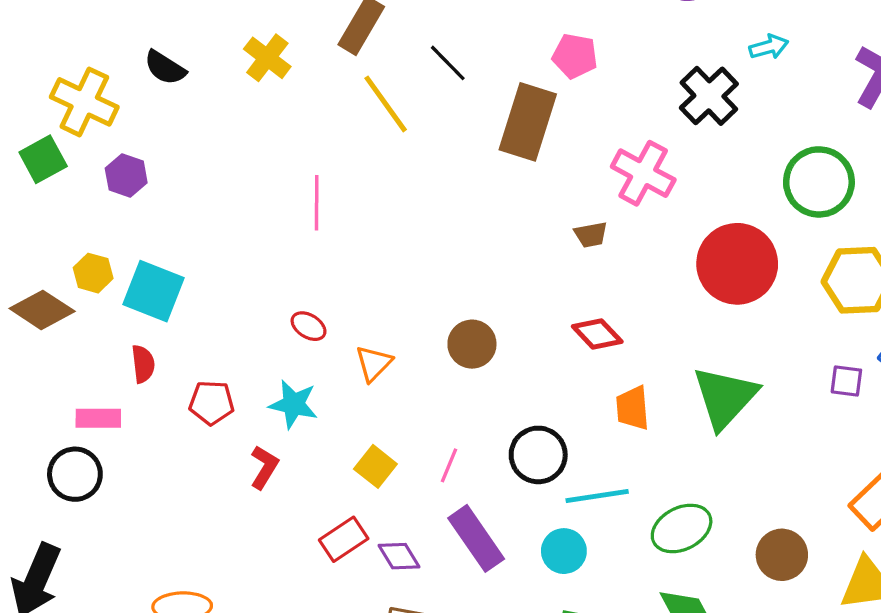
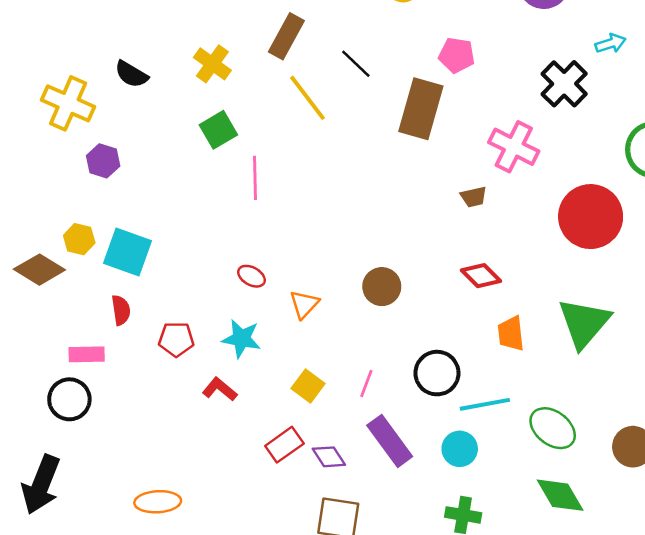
green square: (43, 159) -> (218, 130), moved
red L-shape: (264, 467) -> (220, 389), turned -80
green ellipse: (682, 528) -> (553, 428), turned 66

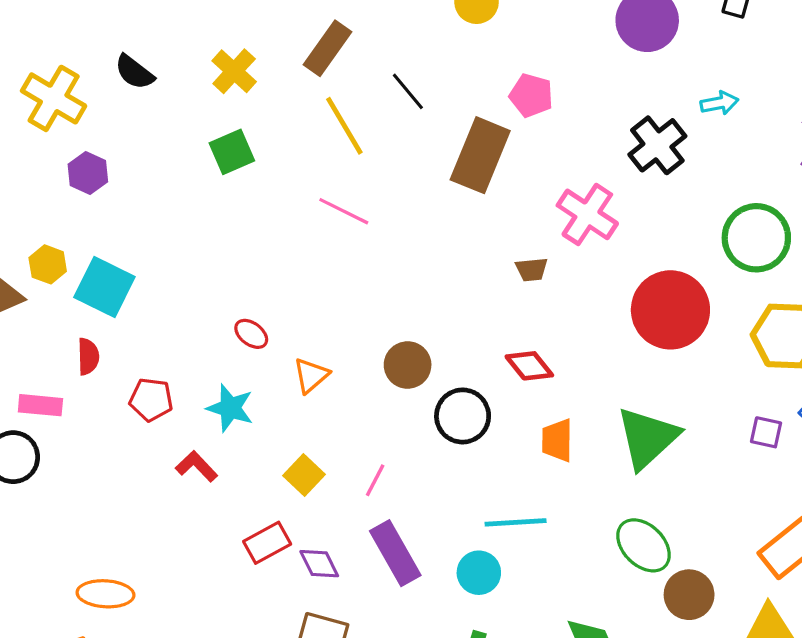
pink line: (255, 178) -> (344, 211), moved, turned -69
black circle: (437, 373) -> (463, 416), moved
green ellipse: (553, 428) -> (644, 545), moved

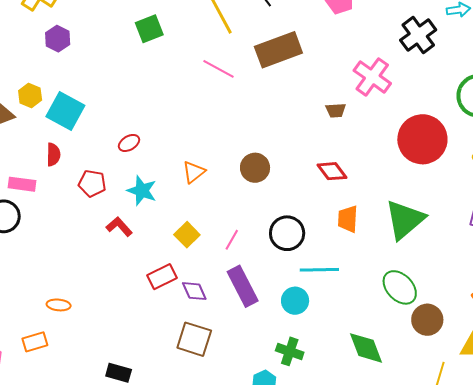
brown rectangle: (480, 155) -> (278, 50), moved, turned 45
red ellipse: (251, 334) -> (129, 143), moved, turned -70
black circle: (463, 416) -> (287, 233), moved
orange ellipse: (105, 594) -> (59, 305), size x0.7

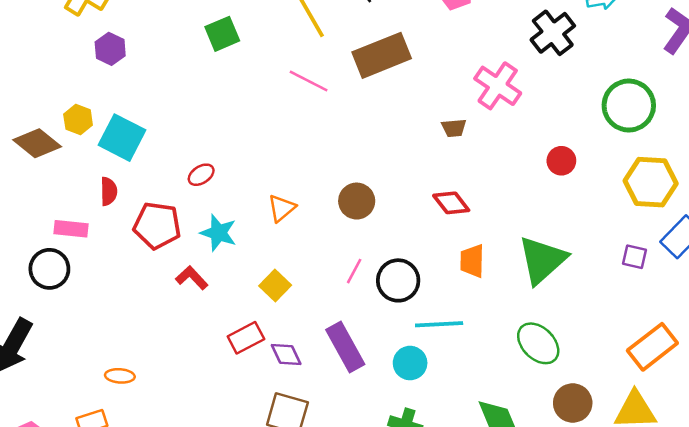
red circle: (422, 139) -> (561, 161), size x0.5
red pentagon: (92, 183) -> (157, 225), size x1.4
pink line: (232, 240) -> (354, 271), moved
brown circle: (427, 320) -> (573, 403), moved

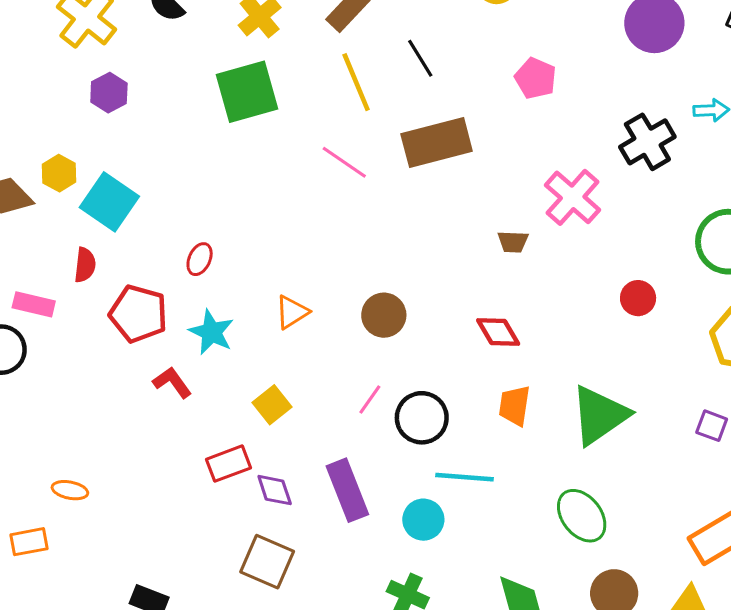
green square: (222, 34) -> (247, 92), size x1.5
red ellipse: (201, 175) -> (200, 259), turned -40

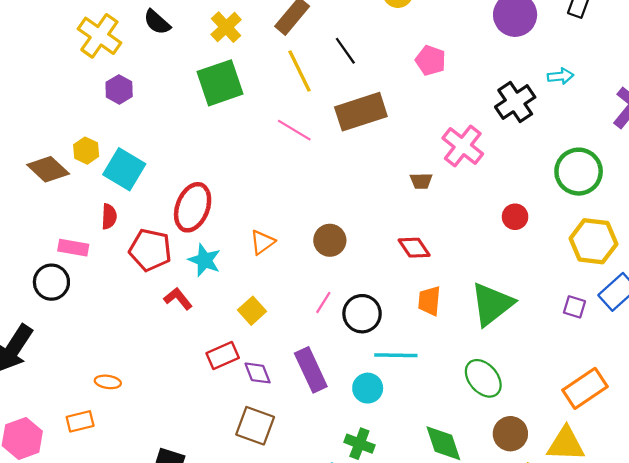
red ellipse: (200, 259) -> (193, 207), size x2.0

